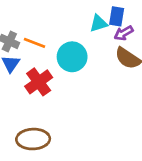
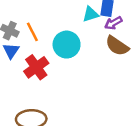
orange line: (34, 43) -> (32, 32), turned 42

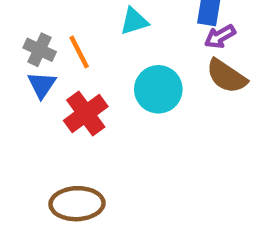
cyan triangle: (91, 14) -> (134, 21), moved
cyan circle: (67, 45) -> (158, 89), moved

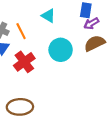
cyan triangle: (134, 21) -> (48, 16), turned 48
brown semicircle: (226, 76) -> (95, 43), turned 120

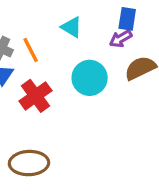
purple arrow: (91, 23) -> (121, 39), moved

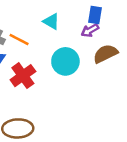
orange line: (31, 50) -> (19, 39), turned -36

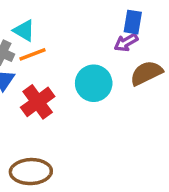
cyan triangle: (51, 21) -> (24, 31), moved
orange line: (19, 39) -> (33, 54), turned -48

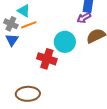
red cross: (38, 102) -> (47, 59), moved, turned -36

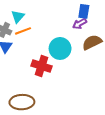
cyan triangle: (24, 11) -> (18, 17), turned 40

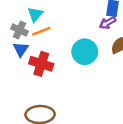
red cross: (41, 66) -> (41, 64), moved

